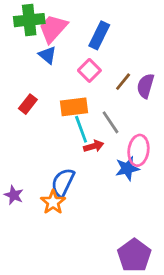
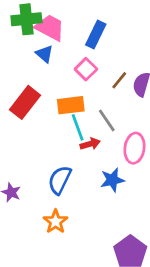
pink trapezoid: (53, 28) -> (50, 28), turned 76
red rectangle: (28, 104) -> (25, 102), size x1.6
blue star: (127, 169) -> (112, 180), moved
orange star: (53, 202) -> (56, 222), moved

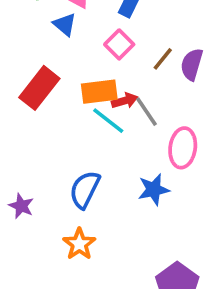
cyan line: (78, 127) -> (108, 121), turned -32
red arrow: (90, 144) -> (125, 101), moved

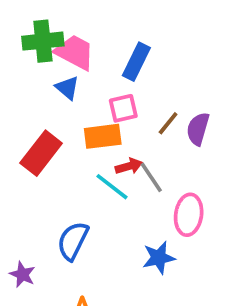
pink square: (119, 44) -> (123, 108), turned 32
orange rectangle: (99, 92) -> (103, 136), moved
blue semicircle: (85, 190) -> (73, 241), moved

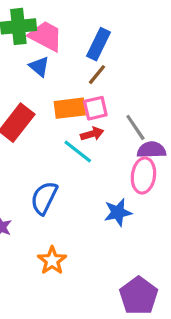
pink square: (123, 108) -> (95, 108), moved
brown line: (168, 123) -> (97, 75), moved
purple semicircle: (198, 129) -> (151, 150), moved, turned 72
gray line: (151, 177) -> (135, 127), moved

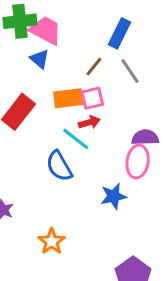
blue rectangle: (99, 44) -> (120, 33), moved
gray line: (135, 127) -> (130, 71), moved
blue semicircle: (44, 198) -> (59, 166), moved, turned -56

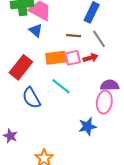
brown line: (94, 67) -> (74, 36), turned 56
red arrow: (89, 122) -> (91, 58), moved
blue semicircle: (59, 166) -> (31, 98), moved

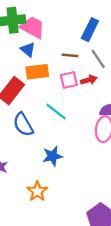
orange rectangle: (56, 58) -> (37, 72), moved
blue star: (87, 126) -> (52, 156), moved

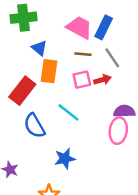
pink trapezoid: (33, 27) -> (79, 27), moved
orange rectangle: (37, 72) -> (49, 71), turned -75

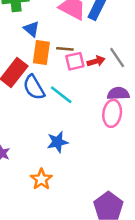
brown line: (83, 54) -> (65, 49), moved
gray line: (112, 58) -> (117, 58), moved
blue semicircle: (34, 126) -> (34, 87), moved

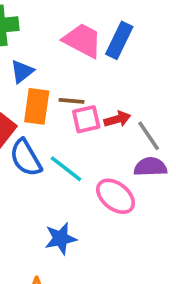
blue triangle: (31, 29) -> (22, 72), turned 42
gray line: (117, 58) -> (149, 136), moved
pink ellipse: (112, 113) -> (116, 196), moved, turned -60

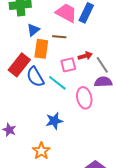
brown line: (72, 101) -> (59, 37), moved
pink square: (86, 119) -> (68, 65), moved
pink ellipse: (116, 196) -> (84, 98), turned 40

